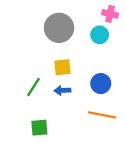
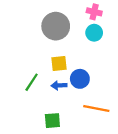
pink cross: (110, 14) -> (94, 12), moved
blue circle: (101, 84) -> (80, 79), moved
green square: (39, 128) -> (52, 121), moved

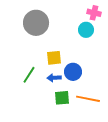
pink cross: (94, 12) -> (94, 13), moved
gray circle: (56, 26) -> (36, 23), moved
green square: (52, 121) -> (62, 98), moved

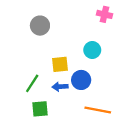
gray circle: (36, 23) -> (40, 26), size x0.7
cyan circle: (86, 30) -> (92, 50), moved
green square: (62, 98) -> (40, 109), moved

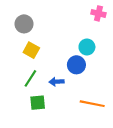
gray circle: (40, 26) -> (24, 24), moved
yellow square: (60, 64) -> (31, 50), moved, turned 35
blue circle: (81, 80) -> (76, 65), moved

